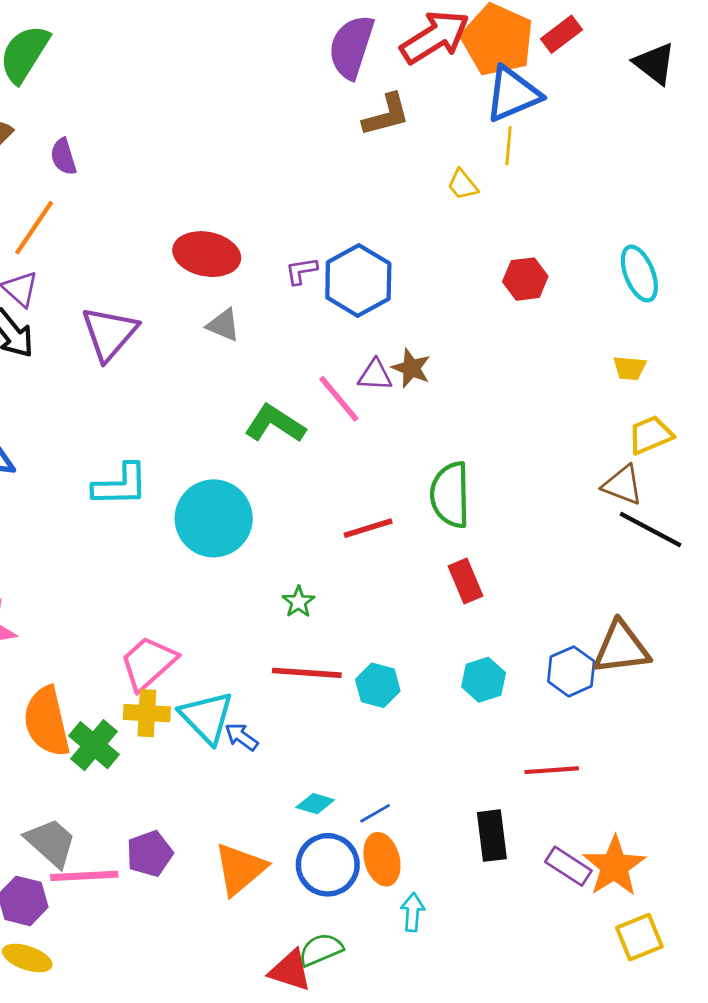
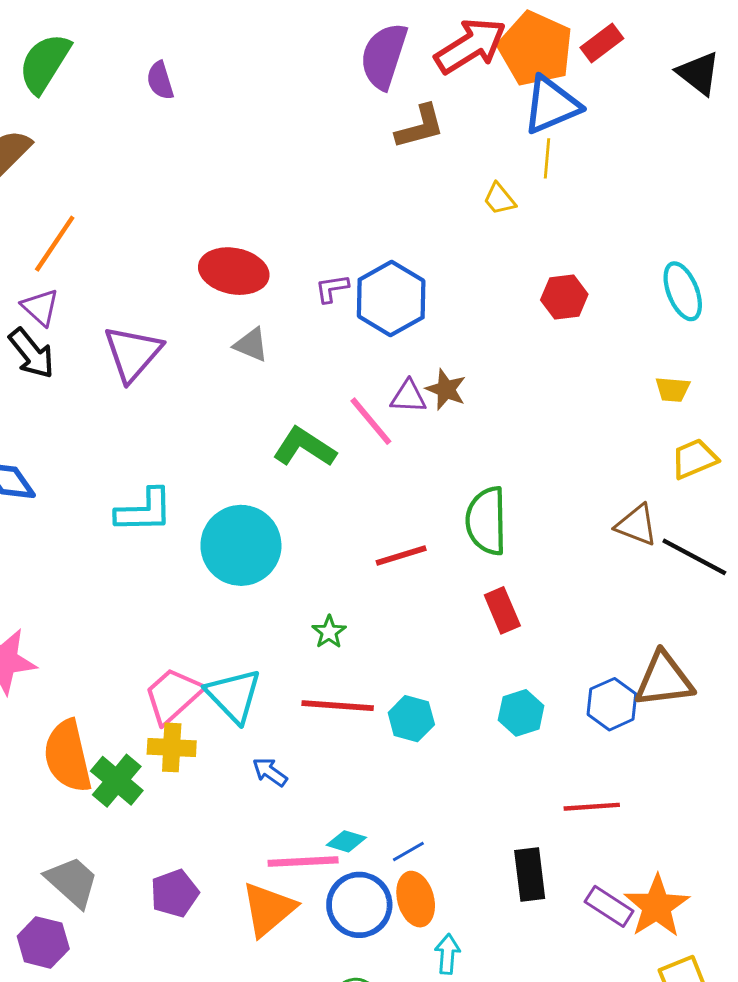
purple semicircle: (63, 157) -> (160, 80), moved
brown triangle: (623, 485) -> (637, 525), moved
cyan triangle: (207, 717) -> (234, 696), moved
pink line: (84, 876) -> (303, 862), moved

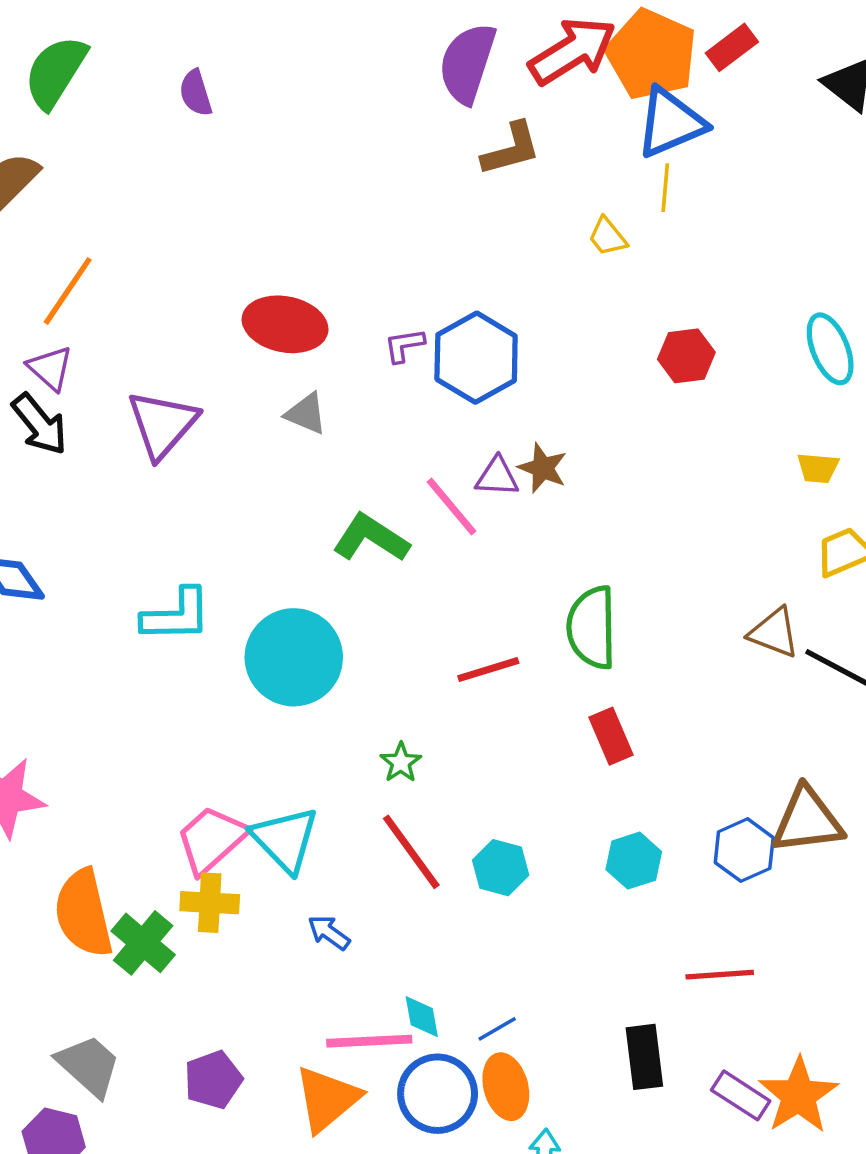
red line: (338, 706) -> (411, 852), turned 50
cyan diamond: (346, 841) -> (422, 1017), turned 63

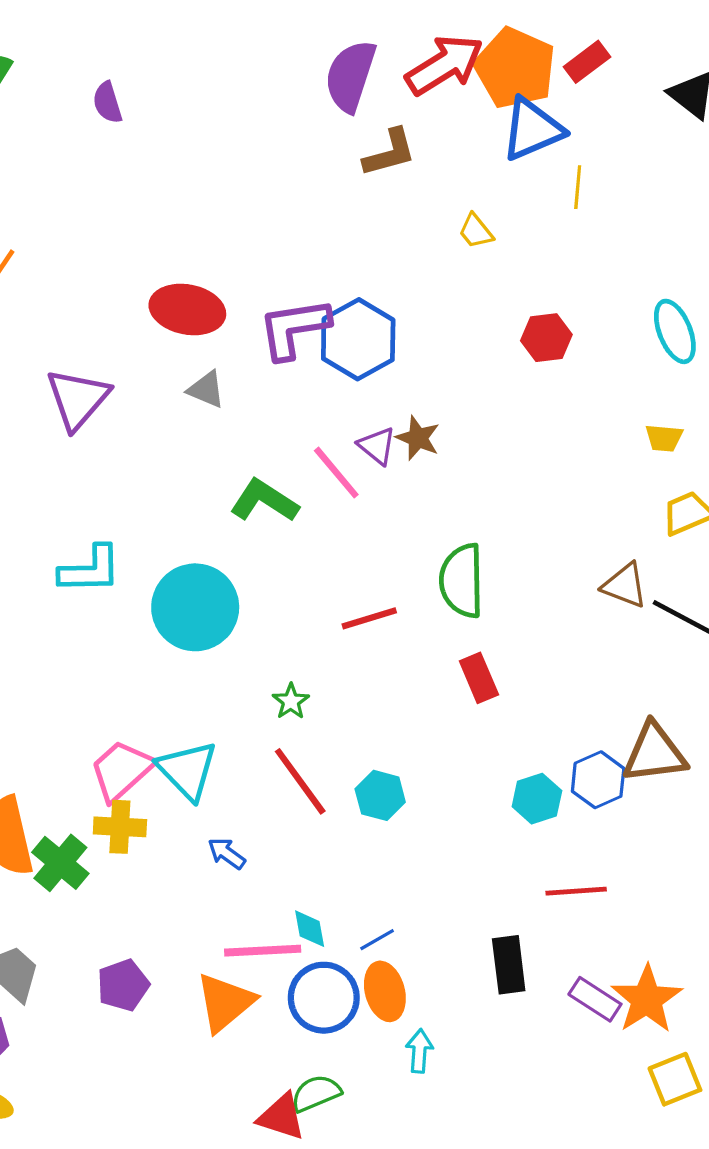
yellow line: (665, 188) -> (578, 187), moved
purple L-shape: (404, 345) -> (294, 328), size x2.0
purple triangle: (497, 477) -> (377, 446), turned 36
cyan hexagon: (634, 861) -> (537, 799), moved

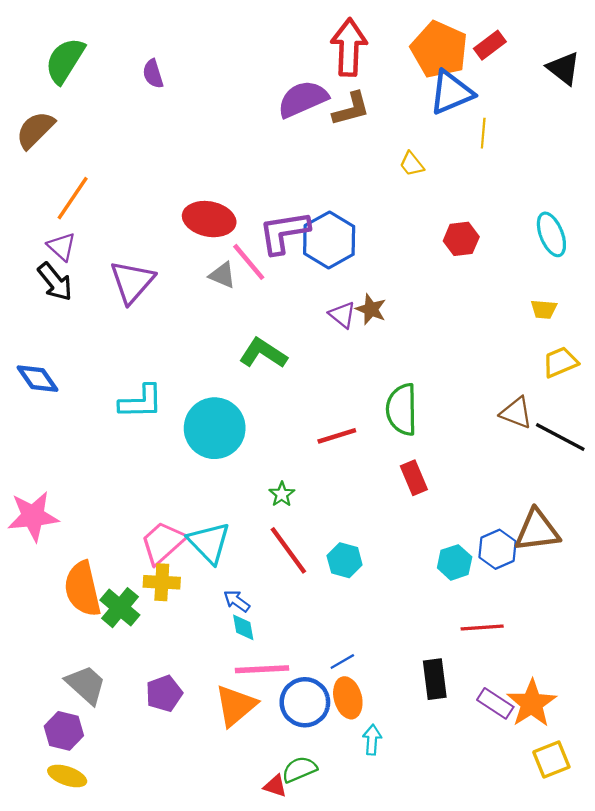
red arrow: (444, 65) -> (349, 47), moved, turned -56
purple semicircle: (350, 76) -> (303, 99), moved, turned 48
pink line: (336, 473) -> (249, 262), moved
cyan diamond: (310, 929) -> (243, 627), moved
red triangle: (281, 1117) -> (275, 786), size x0.7

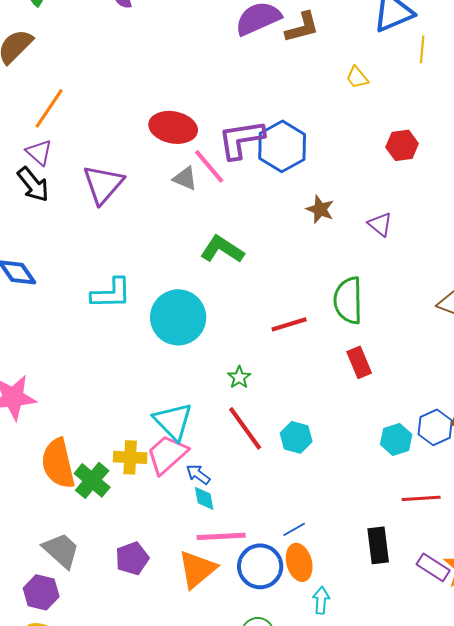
purple triangle: (342, 315) -> (380, 224), moved
pink trapezoid: (163, 543) -> (167, 454), moved

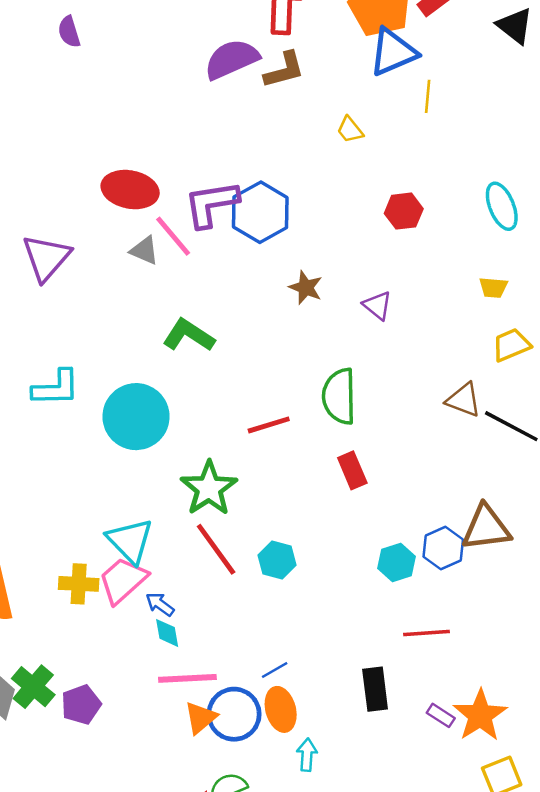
green star: (239, 377) -> (209, 488), size x2.0
green cross: (92, 480) -> (33, 687), moved
purple rectangle: (433, 567) -> (441, 715), size x0.7
orange triangle: (197, 569) -> (201, 718), moved, size x0.7

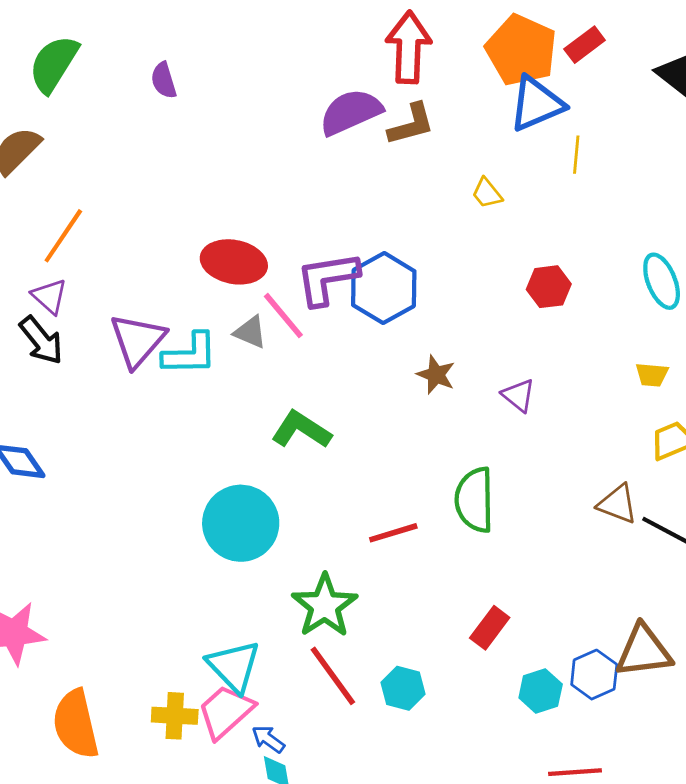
cyan L-shape: (56, 388) -> (190, 354), moved
red rectangle: (352, 470) -> (490, 628), moved, turned 60

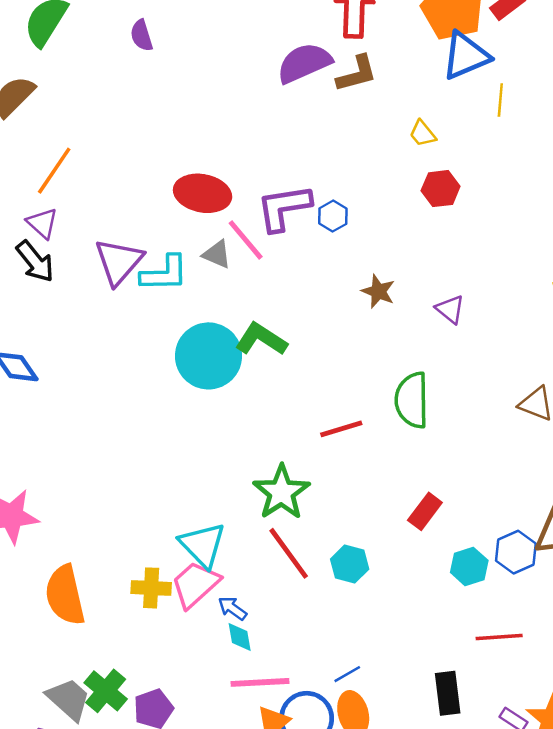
red hexagon: (549, 287) -> (441, 189), moved
blue hexagon: (384, 288) -> (333, 216), size x0.5
cyan circle: (241, 523) -> (208, 356), moved

